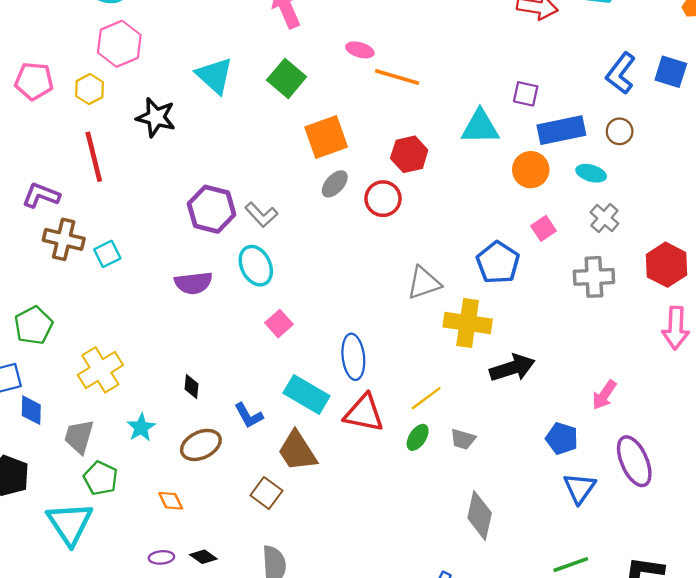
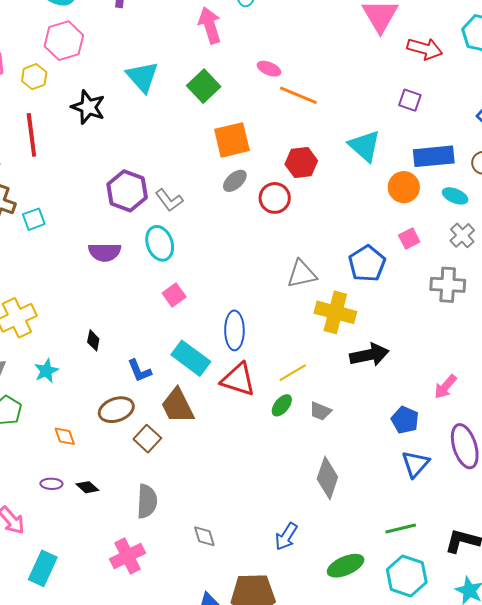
purple square: (526, 94) -> (410, 100), moved
cyan triangle: (480, 127) -> (365, 146), turned 36
brown ellipse: (201, 445) -> (116, 410), moved

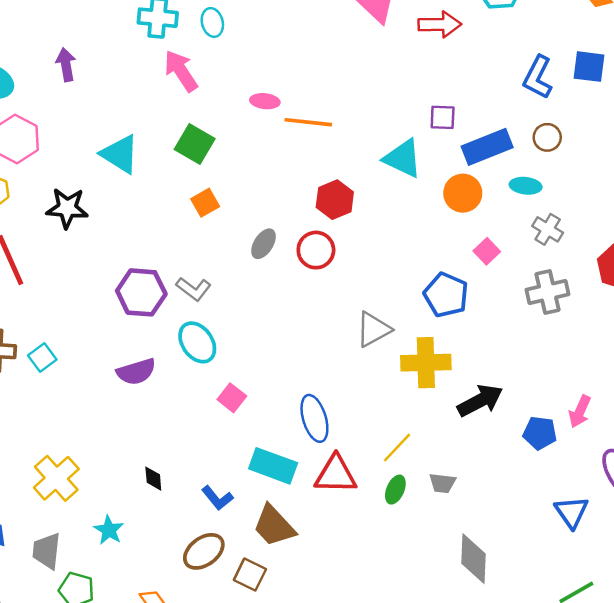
purple square: (410, 100) -> (443, 117), moved
orange square: (232, 140) -> (205, 203), moved, size x0.6
blue pentagon: (405, 420) -> (540, 433), moved

